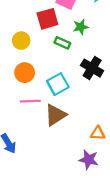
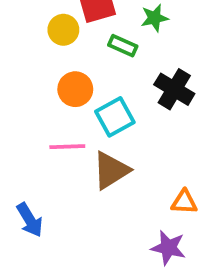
yellow circle: (21, 41) -> (63, 30), moved
orange circle: (25, 73) -> (75, 89), moved

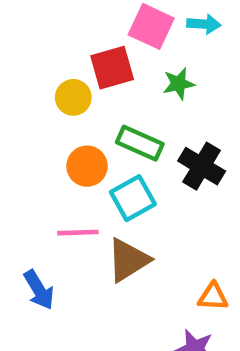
green rectangle: (123, 46) -> (140, 143), moved, size x1.4
blue arrow: (30, 220) -> (39, 290), moved

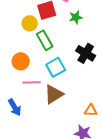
green rectangle: (140, 143) -> (45, 40), moved, turned 36
orange circle: (87, 166) -> (21, 61), moved

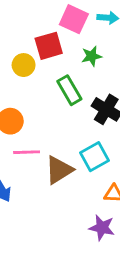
green rectangle: (45, 40) -> (69, 90), moved
cyan square: (56, 67) -> (94, 157), moved

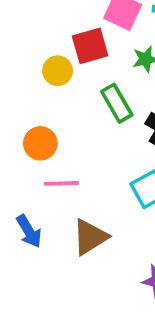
brown triangle: (59, 170) -> (90, 237), moved

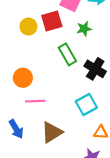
yellow circle: (58, 71) -> (28, 27), moved

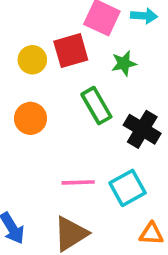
orange circle: (23, 78) -> (31, 118), moved
pink line: (35, 101) -> (78, 182), moved

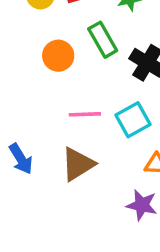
orange circle: (31, 118) -> (58, 56), moved

